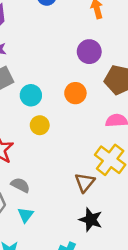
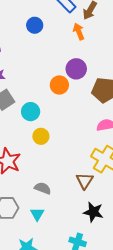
orange circle: (75, 93) -> (59, 85), moved
gray semicircle: (20, 185) -> (43, 188), moved

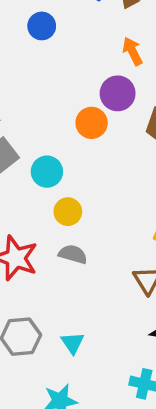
orange arrow: (79, 31) -> (133, 51), moved
gray semicircle: (43, 188) -> (73, 254), moved

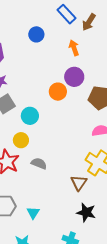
orange arrow: (133, 51) -> (74, 48), moved
yellow circle: (68, 212) -> (21, 140), moved

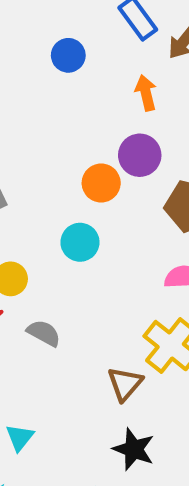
cyan circle: (30, 116) -> (80, 242), moved

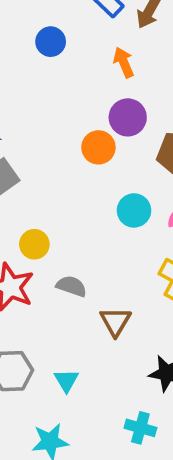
cyan circle: (80, 242) -> (134, 210), moved
brown triangle: (125, 384) -> (115, 322), moved

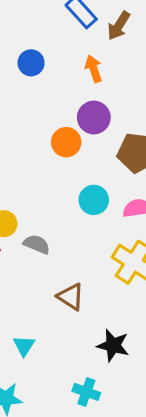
blue circle: (51, 42) -> (31, 63), moved
gray semicircle: (71, 286) -> (37, 244), moved
brown triangle: (115, 322) -> (71, 297), turned -32

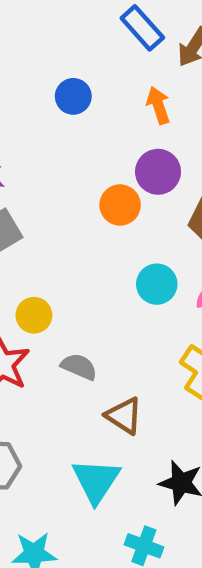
gray semicircle: (37, 244) -> (79, 367), moved
cyan triangle: (24, 346) -> (96, 481), moved, size x1.6

